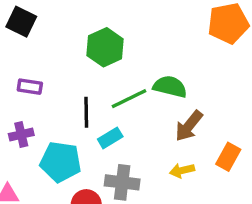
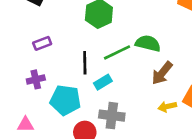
purple rectangle: (30, 87) -> (42, 43), turned -30
yellow arrow: (182, 170) -> (167, 107), moved

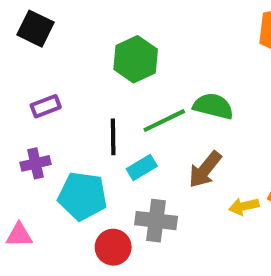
brown arrow: (162, 73) -> (205, 170), moved

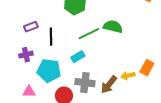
black line: (113, 137) -> (51, 37), moved
brown arrow: (205, 170) -> (109, 85), moved
pink triangle: (19, 235) -> (29, 92), moved

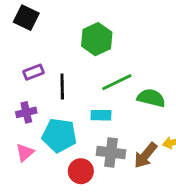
green semicircle: (113, 27) -> (151, 98), moved
cyan rectangle: (78, 57) -> (101, 115), turned 32
pink triangle: (29, 92) -> (25, 153), moved, turned -40

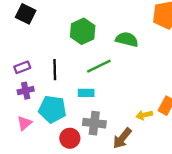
purple rectangle: (33, 72) -> (22, 67), moved
green semicircle: (151, 98) -> (127, 39), moved
brown arrow: (145, 155) -> (122, 138), moved

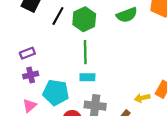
green semicircle: (127, 39) -> (127, 15), moved, turned 145
green line: (99, 66) -> (85, 52), moved, turned -65
black line: (55, 70) -> (58, 16), moved, turned 30

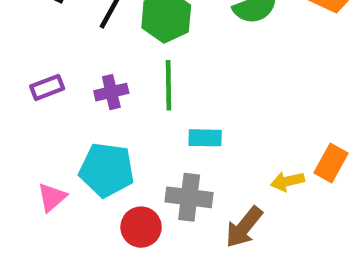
purple cross: (31, 75) -> (111, 92), moved
cyan rectangle: (87, 77) -> (205, 138), moved

